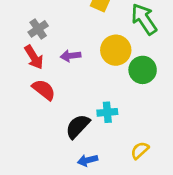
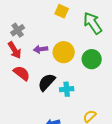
yellow circle: (116, 50) -> (64, 52), moved
black semicircle: (78, 126) -> (47, 82), moved

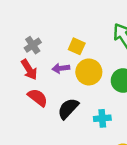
yellow square: (62, 11) -> (77, 46), moved
cyan cross: (67, 89) -> (102, 118), moved

